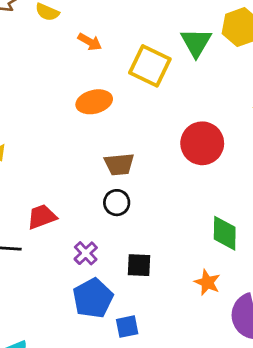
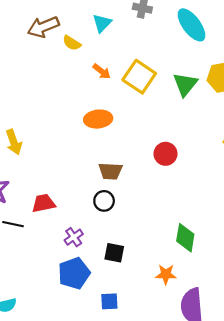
yellow square: (150, 66) -> (139, 77), moved
red circle: (202, 143) -> (165, 154), moved, size x0.7
orange star: (207, 282) -> (166, 274), turned -30
blue square: (127, 327) -> (109, 301), moved

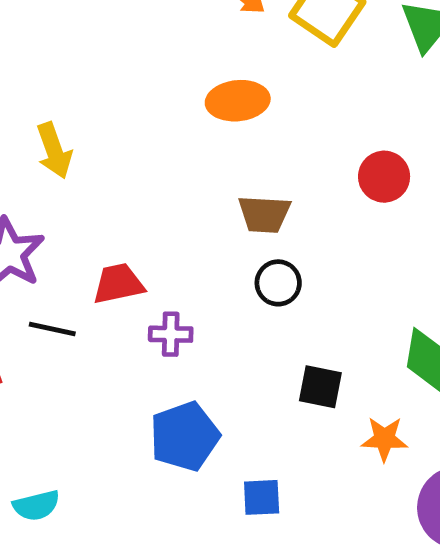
black circle: (104, 201) -> (278, 283), moved
purple cross: (74, 237) -> (171, 334), moved, turned 36
black square: (114, 253) -> (320, 387), moved

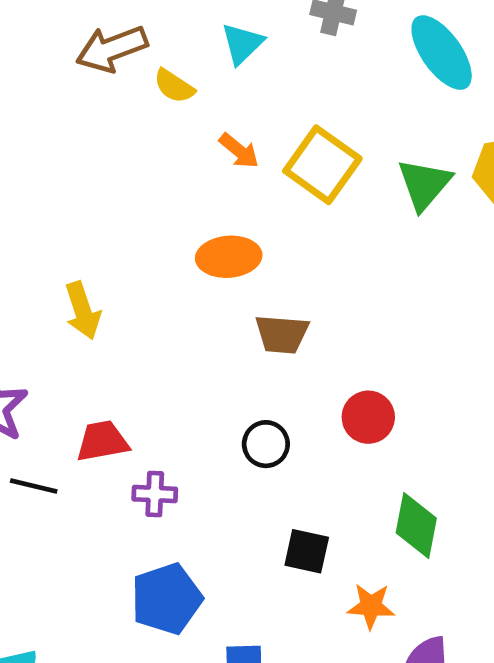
yellow arrow: (54, 151) -> (83, 311), moved
red circle: (384, 177) -> (368, 417), moved
brown trapezoid: (264, 214) -> (282, 334), moved

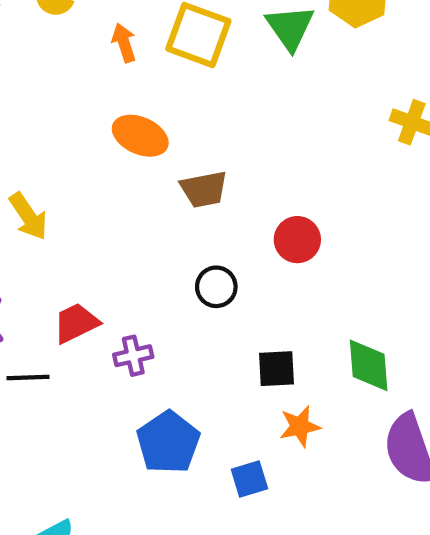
orange arrow: (239, 151) -> (124, 43), turned -132
orange ellipse: (229, 257) -> (140, 136), turned 44
green diamond: (416, 526) -> (369, 365), moved
orange star: (371, 606) -> (300, 426), moved

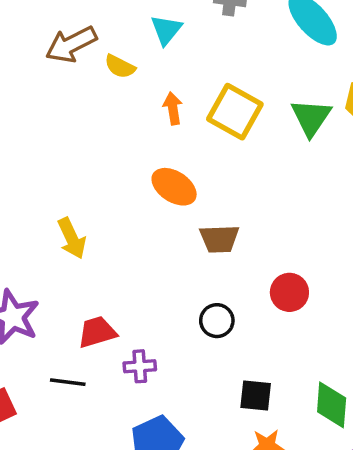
black line: (28, 378) -> (68, 382), moved

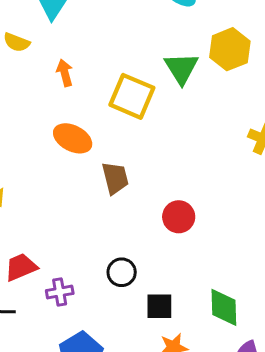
yellow square: (235, 112) -> (132, 96), moved
brown trapezoid: (219, 239) -> (115, 178), turned -96
black circle: (217, 321) -> (122, 272), moved

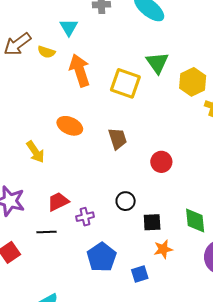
yellow hexagon: (230, 49) -> (193, 82), moved
orange arrow: (65, 73) -> (80, 70), size x1.8
orange ellipse: (73, 138) -> (70, 126), moved

